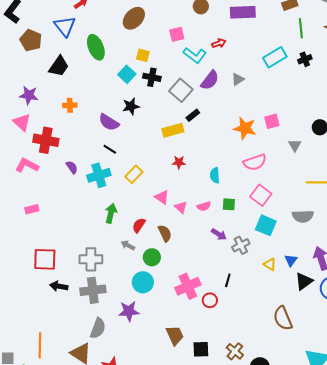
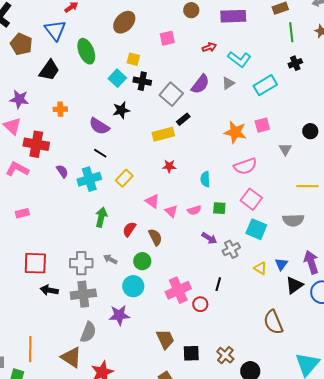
cyan L-shape: (195, 55) -> (239, 59), moved
cyan rectangle: (275, 57) -> (265, 85), moved
gray arrow: (128, 245) -> (110, 259), moved

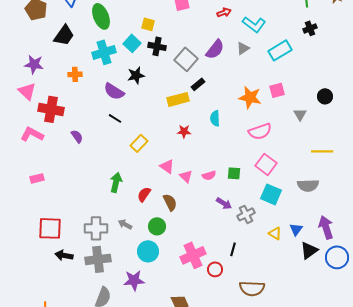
cyan cross: (89, 179) -> (104, 52), moved
cyan semicircle: (205, 179) -> (215, 118), moved
brown semicircle: (273, 322) -> (252, 288), moved, turned -65

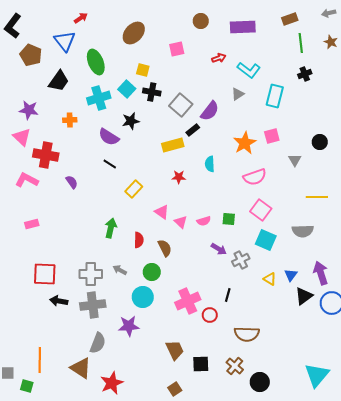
purple semicircle: (215, 49) -> (210, 111), moved
cyan rectangle: (280, 50) -> (275, 96), turned -45
orange star: (250, 97) -> (245, 143), turned 30
red semicircle: (144, 194) -> (139, 240), turned 147

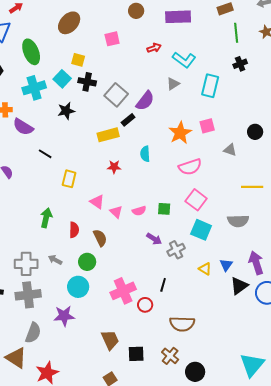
purple semicircle: (109, 137) -> (23, 127), moved
gray triangle: (295, 160) -> (230, 150), turned -40
yellow rectangle: (134, 189) -> (69, 179), turned -30

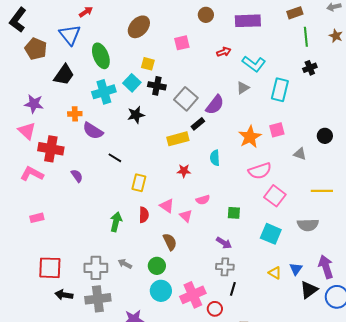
pink square: (196, 200) -> (275, 196), moved
pink semicircle: (139, 211) -> (203, 200), moved
red semicircle: (74, 230) -> (144, 215), moved
gray cross: (176, 250) -> (225, 267), moved, turned 30
cyan circle: (78, 287) -> (161, 291), moved

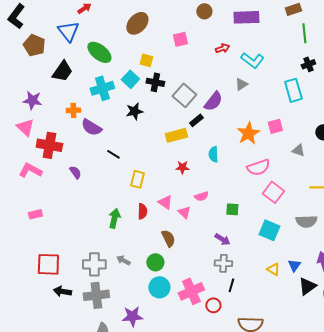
green ellipse: (101, 56) -> (99, 52), turned -30
cyan rectangle: (280, 90) -> (293, 90), moved, turned -30

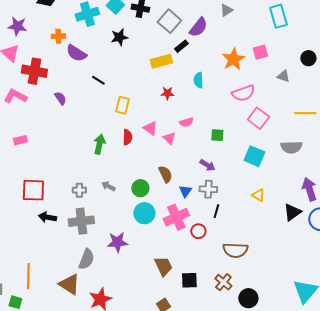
brown semicircle: (168, 238) -> (165, 174), moved
gray cross: (94, 264) -> (79, 190), size x0.6
blue triangle: (294, 265) -> (185, 191), moved

